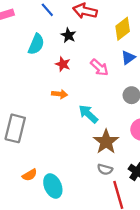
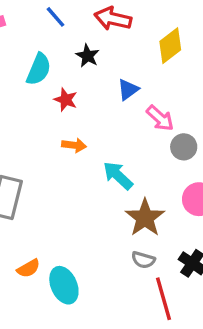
blue triangle: (128, 57) -> (128, 90), moved
red star: (63, 64) -> (66, 100), moved
pink arrow: (99, 67) -> (160, 118), moved

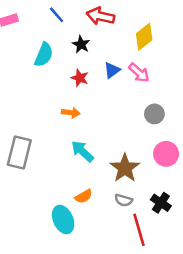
red star: (66, 100) -> (80, 78), moved
pink arrow: (160, 118) -> (139, 73), moved
cyan arrow: (118, 176) -> (82, 151), moved
orange semicircle: (29, 268) -> (84, 196), moved

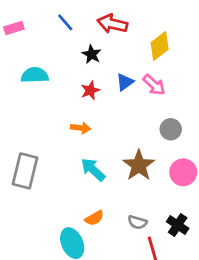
cyan semicircle: (44, 55) -> (35, 75), moved, turned -115
red star: (80, 78) -> (90, 90), turned 30
brown star: (125, 168) -> (139, 165), moved

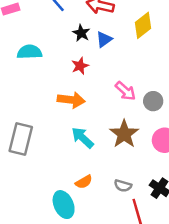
blue triangle: (125, 82) -> (104, 39), moved
pink arrow: (154, 85) -> (125, 91), moved
orange arrow: (80, 128) -> (71, 100), size x1.5

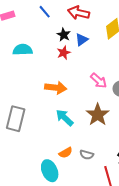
red star: (80, 66) -> (64, 53), moved
gray semicircle: (123, 186) -> (87, 155), moved

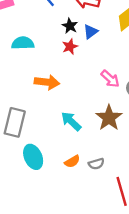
orange arrow: (56, 88) -> (47, 82), moved
gray semicircle: (87, 155) -> (96, 164), turned -32
cyan ellipse: (50, 171) -> (33, 157), moved

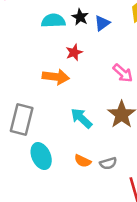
cyan semicircle: (23, 43) -> (53, 21), moved
red star: (70, 47) -> (74, 52), moved
orange semicircle: (72, 161) -> (83, 161), turned 56

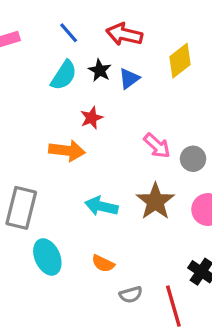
cyan semicircle: (53, 21) -> (64, 75), turned 125
cyan arrow: (81, 118) -> (101, 206), turned -30
gray semicircle: (108, 163) -> (131, 295), moved

